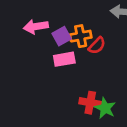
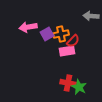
pink rectangle: (64, 59) -> (67, 51), moved

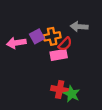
gray arrow: (91, 16) -> (79, 27), moved
pink arrow: (28, 27) -> (16, 43), moved

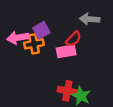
orange cross: (52, 36) -> (34, 44), moved

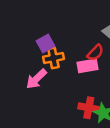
purple square: (41, 30) -> (46, 44), moved
pink arrow: (18, 38) -> (36, 79), moved, turned -35

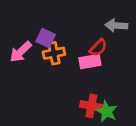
purple square: (46, 44) -> (46, 38), turned -36
pink arrow: (36, 79) -> (21, 52), moved

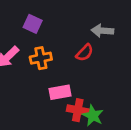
purple square: (46, 38) -> (33, 24), moved
pink rectangle: (90, 62) -> (60, 92), moved

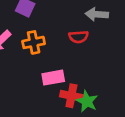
red semicircle: (85, 53) -> (78, 37), turned 42

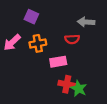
pink rectangle: (53, 78) -> (58, 62), moved

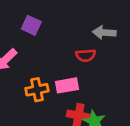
orange cross: (38, 43) -> (37, 90), moved

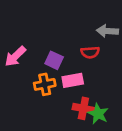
purple square: (31, 25) -> (54, 60), moved

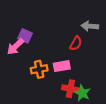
red semicircle: (90, 52) -> (76, 43), turned -56
purple square: (54, 60) -> (25, 36), moved

